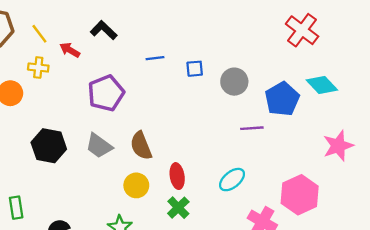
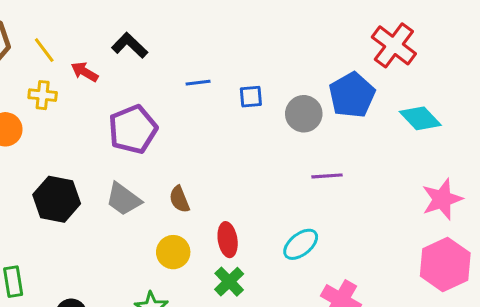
blue pentagon: (282, 99) -> (352, 95), moved
brown semicircle: (141, 146) -> (179, 199), size x0.7
pink hexagon: (300, 195) -> (445, 265), moved

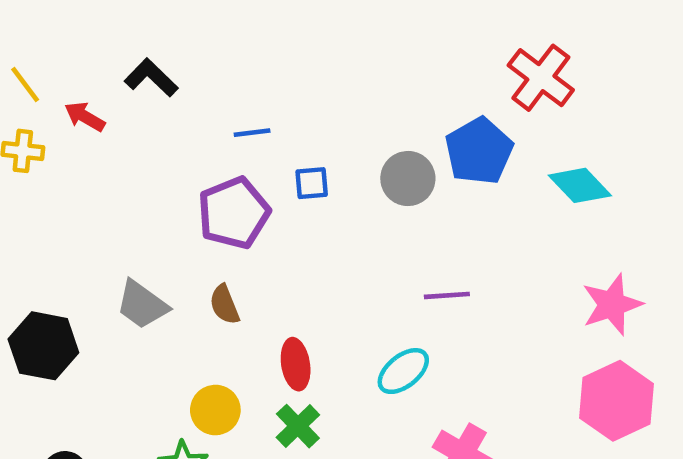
blue square: (251, 97) -> (312, 183), moved
purple pentagon: (133, 129) -> (234, 213), moved
purple line: (327, 176) -> (447, 295), moved
black hexagon: (57, 199) -> (43, 346), moved
yellow circle: (173, 252) -> (215, 410), moved

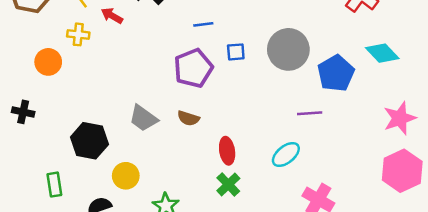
blue pentagon: (479, 151) -> (336, 73), moved
gray circle: (408, 179) -> (288, 49), size x1.4
brown semicircle: (225, 305) -> (188, 118), turned -50
yellow circle: (215, 410) -> (126, 176), moved

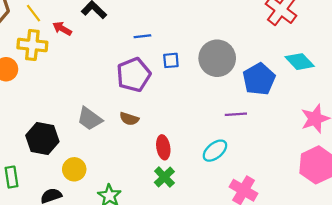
yellow cross: (78, 34) -> (32, 45), size x1.5

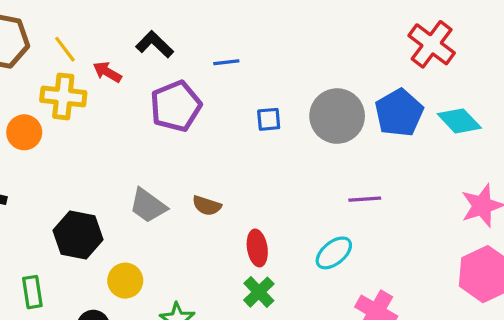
blue line: (142, 36) -> (226, 62), moved
purple pentagon: (134, 75) -> (176, 106), moved
blue pentagon: (259, 79) -> (399, 113), moved

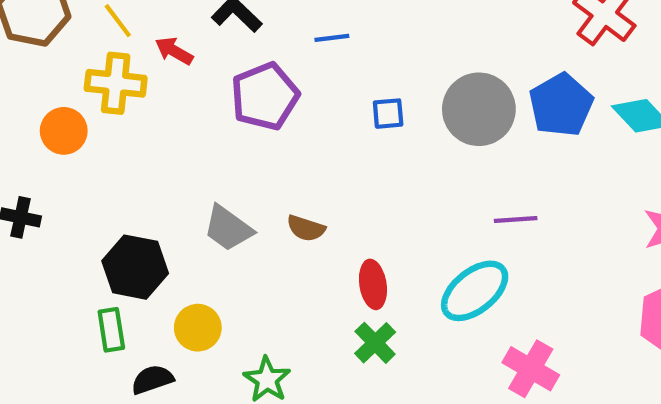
cyan ellipse: (334, 253) -> (475, 291), size x1.4
green rectangle: (32, 292) -> (111, 330), moved

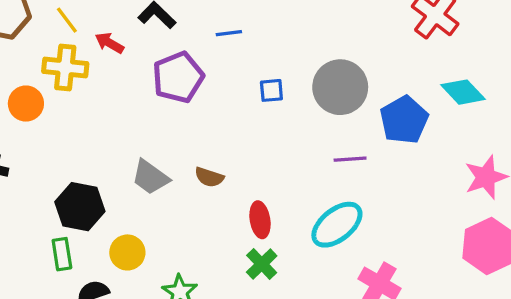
blue pentagon: (561, 105) -> (404, 120), moved
purple line: (516, 220) -> (350, 159), moved

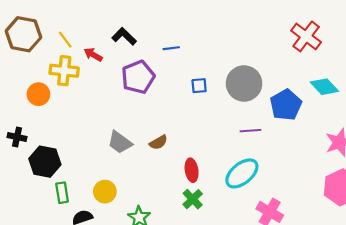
brown semicircle: (209, 177) -> (158, 142), turned -48
black hexagon: (80, 207) -> (45, 162), moved

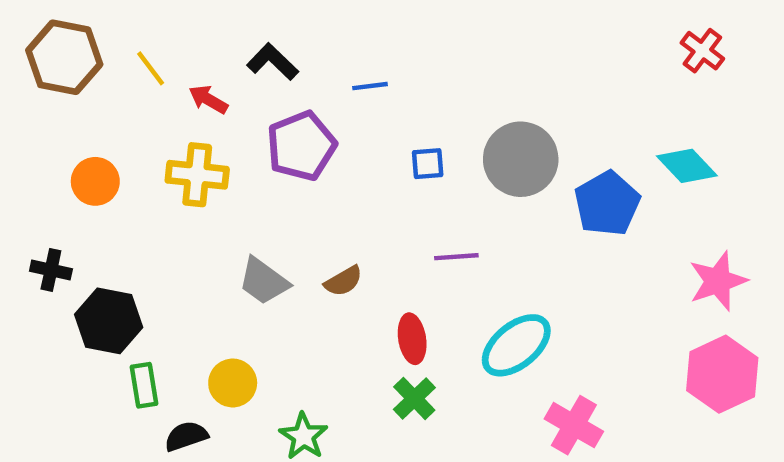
red cross: (306, 36) -> (702, 51), moved, size x0.7
yellow cross: (64, 71) -> (197, 175), moved
purple line: (250, 131) -> (456, 257), moved

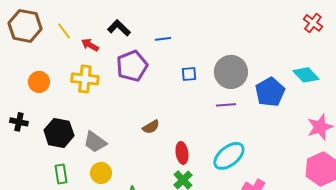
purple line: (456, 257) -> (226, 105), moved
gray trapezoid: (264, 281) -> (95, 142), moved
black hexagon: (109, 321) -> (59, 133), moved

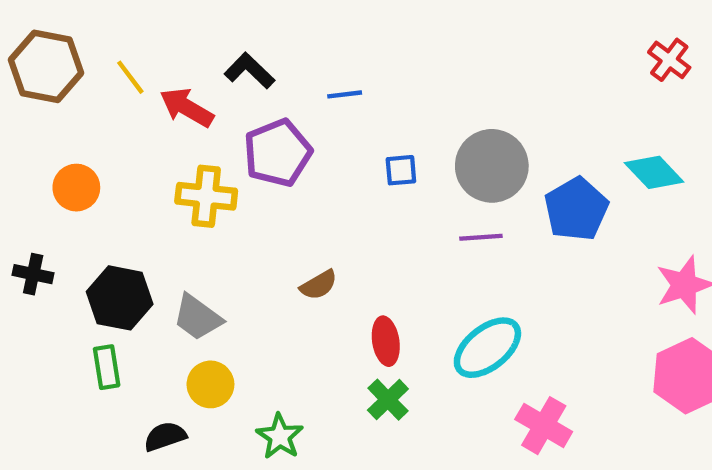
red arrow: (90, 45) -> (187, 107), size x1.4
yellow cross: (85, 79) -> (206, 196), moved
green rectangle: (61, 174) -> (107, 367), moved

